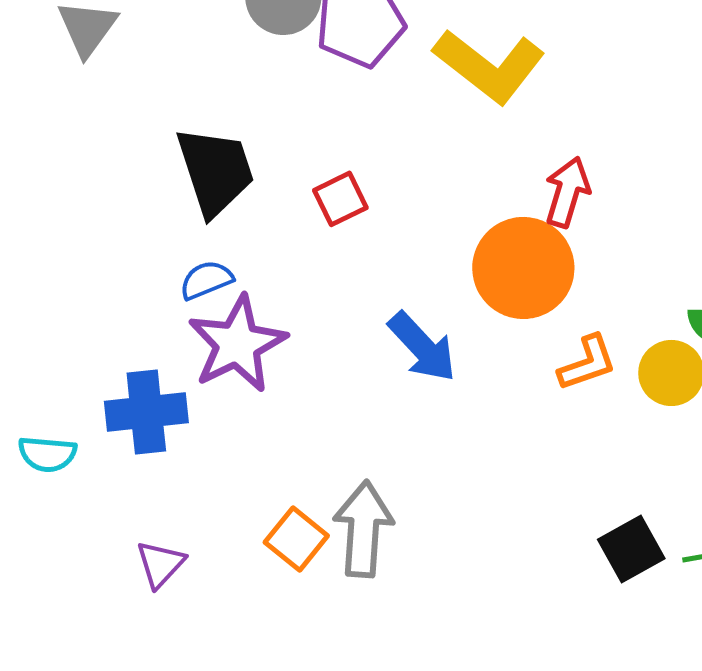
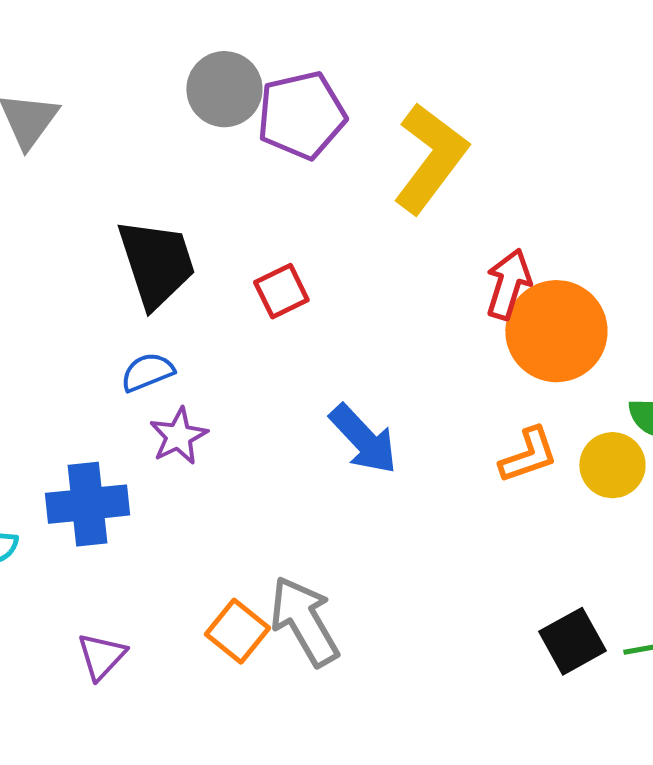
yellow L-shape: (489, 66) -> (430, 158), turned -91
orange circle: (523, 268) -> (556, 331), moved
purple star: (237, 344) -> (178, 436), size x0.6
gray arrow: (363, 529) -> (304, 621), turned -34

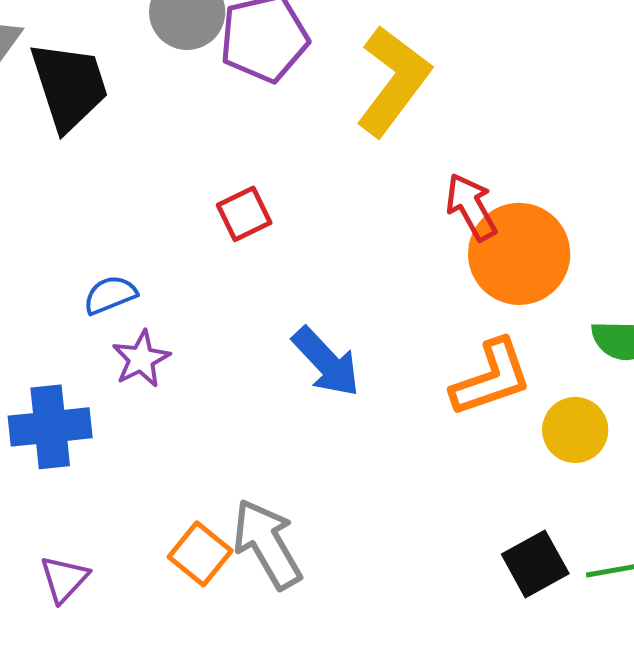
black trapezoid: (156, 263) -> (69, 86), moved
red arrow: (508, 284) -> (471, 207), turned -46
orange L-shape: (528, 455) -> (491, 378), size x1.4
yellow circle: (612, 465) -> (575, 430), moved

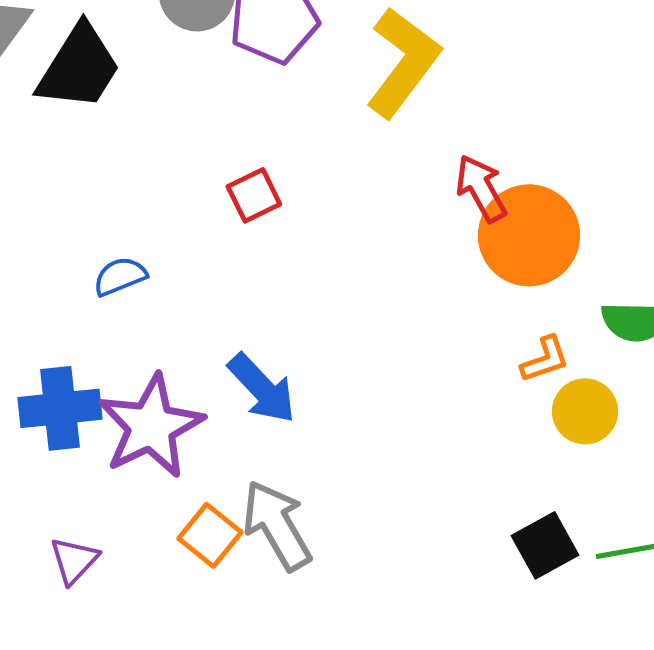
black trapezoid: (69, 86) -> (79, 67), turned 50
purple star: (141, 359) -> (151, 426), moved, size x1.8
blue arrow: (326, 362) -> (262, 388), moved
orange L-shape: (491, 378) -> (545, 359), moved, size x0.6

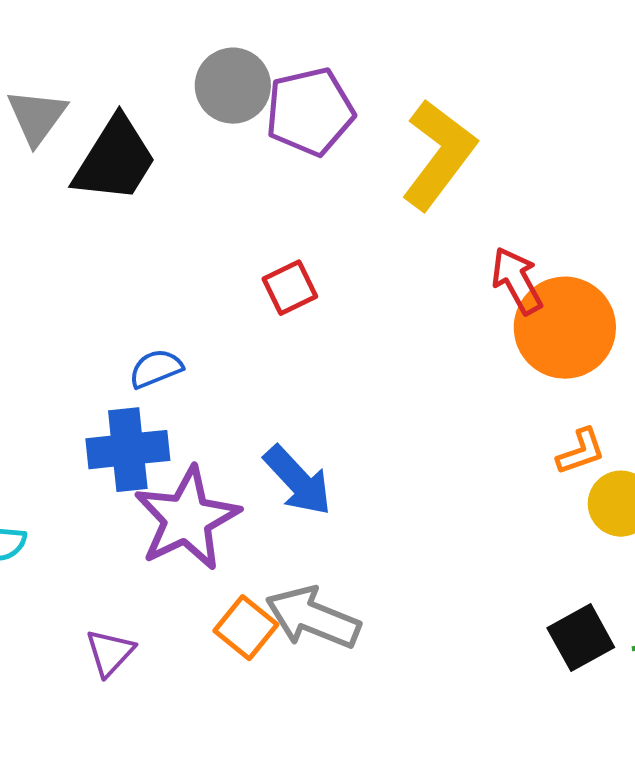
blue cross: (60, 408) -> (128, 450), moved
gray arrow: (277, 525) -> (313, 618), turned -38

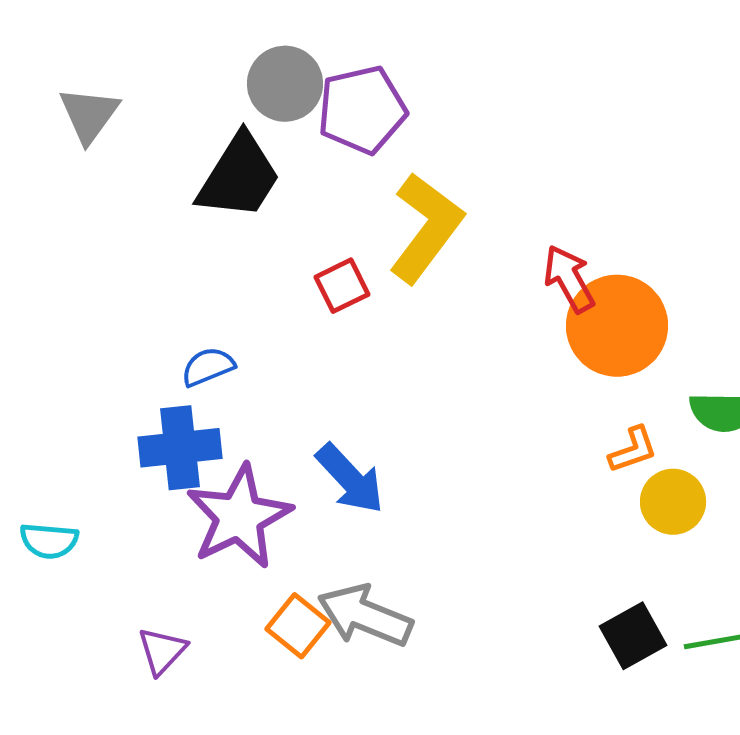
yellow L-shape: (439, 155) -> (426, 228), moved
black trapezoid: (115, 160) -> (239, 177), moved

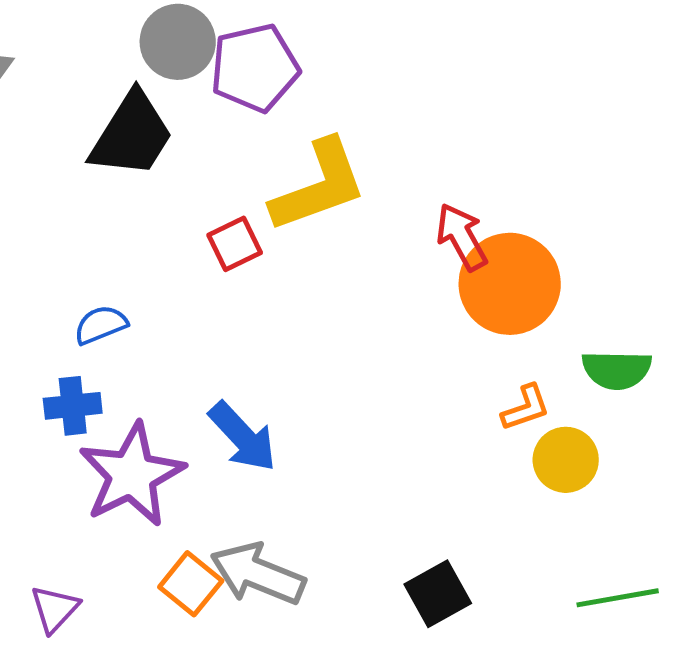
yellow L-shape: (426, 228) -> (319, 186), turned 33
blue cross: (180, 448) -> (73, 406), size x0.7
black square: (633, 636) -> (438, 594), moved

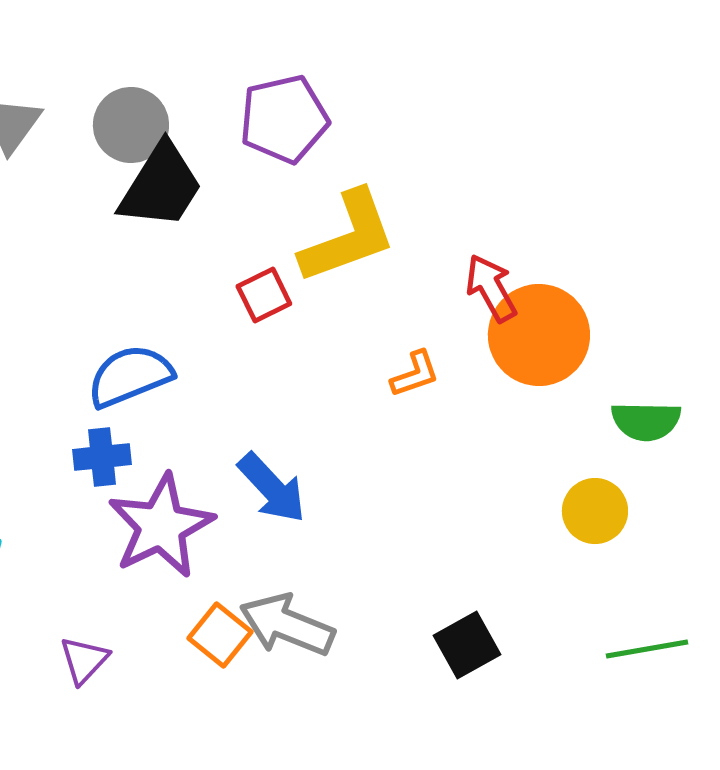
gray circle: (178, 42) -> (131, 125), moved
blue semicircle: (101, 325) -> (130, 376), size x1.6
orange L-shape: (526, 408) -> (415, 374), moved

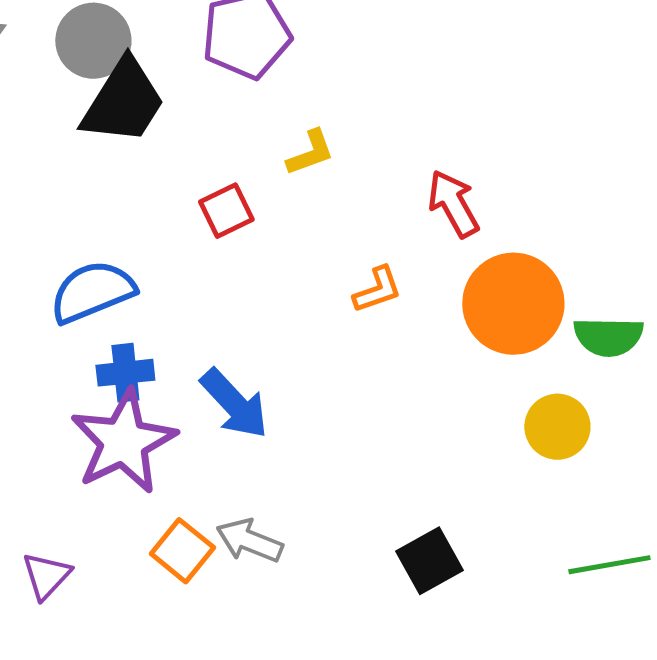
yellow L-shape: (348, 237) -> (310, 153), size x0.5
orange circle: (539, 335) -> (513, 304), moved
blue cross: (102, 457) -> (125, 373), moved
gray arrow: (287, 625) -> (249, 541), size x0.7

